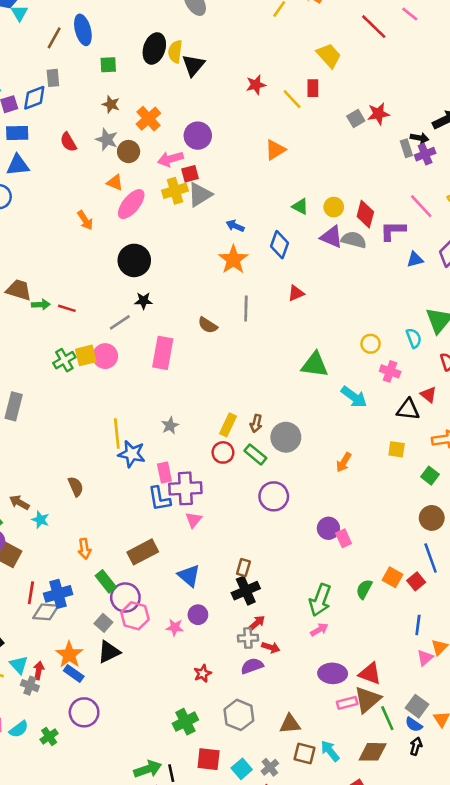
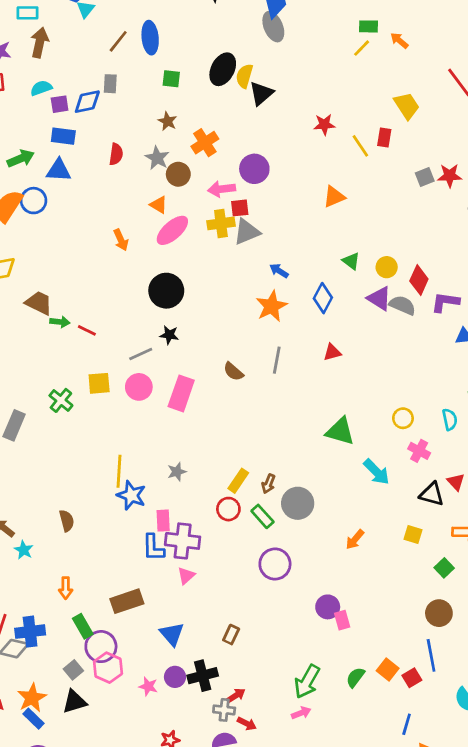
red semicircle: (68, 142) -> (116, 154), turned -150
pink circle: (105, 356) -> (139, 387), moved
green cross: (64, 360) -> (61, 400), moved, turned -30
black cross: (246, 591) -> (203, 676), moved

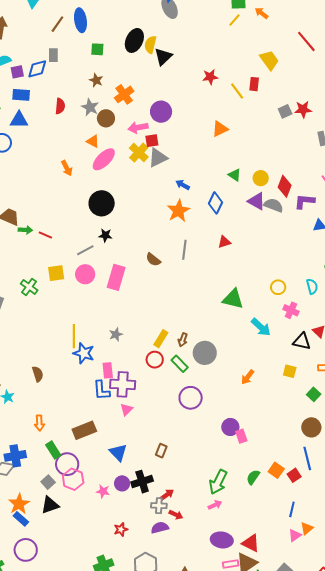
yellow cross: (221, 223) -> (139, 153), turned -36

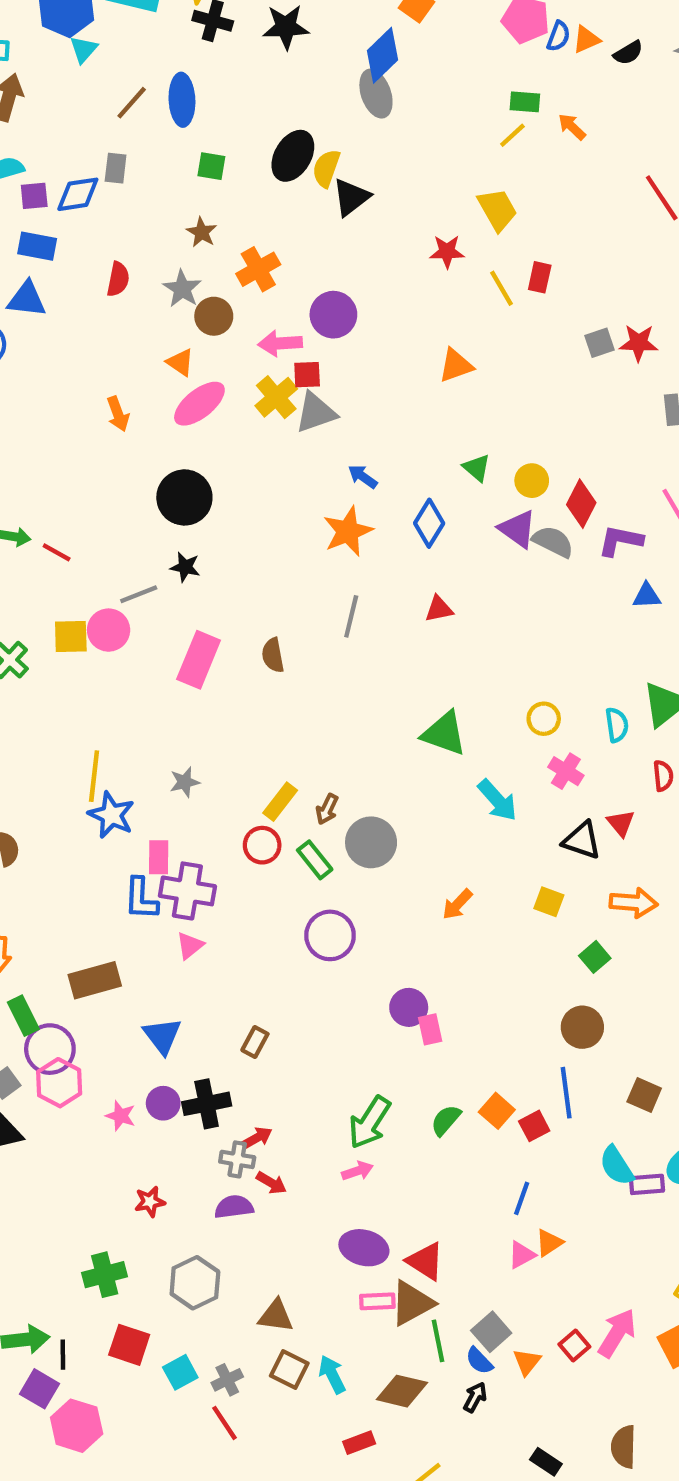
yellow trapezoid: (269, 60) -> (497, 210), moved
brown semicircle: (153, 260) -> (273, 655), moved, turned 35
pink circle: (85, 274) -> (109, 630), moved

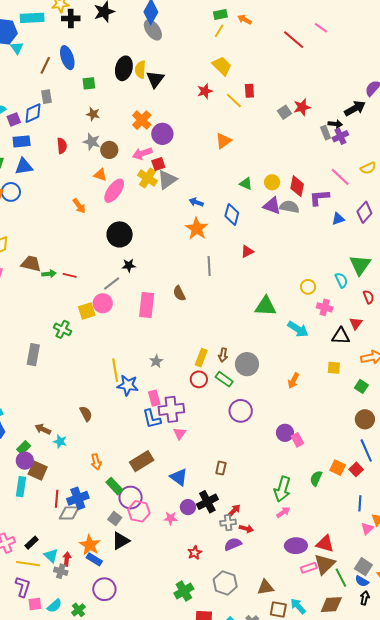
orange cross: (258, 269) -> (142, 120), moved
red triangle: (621, 823) -> (356, 323), turned 32

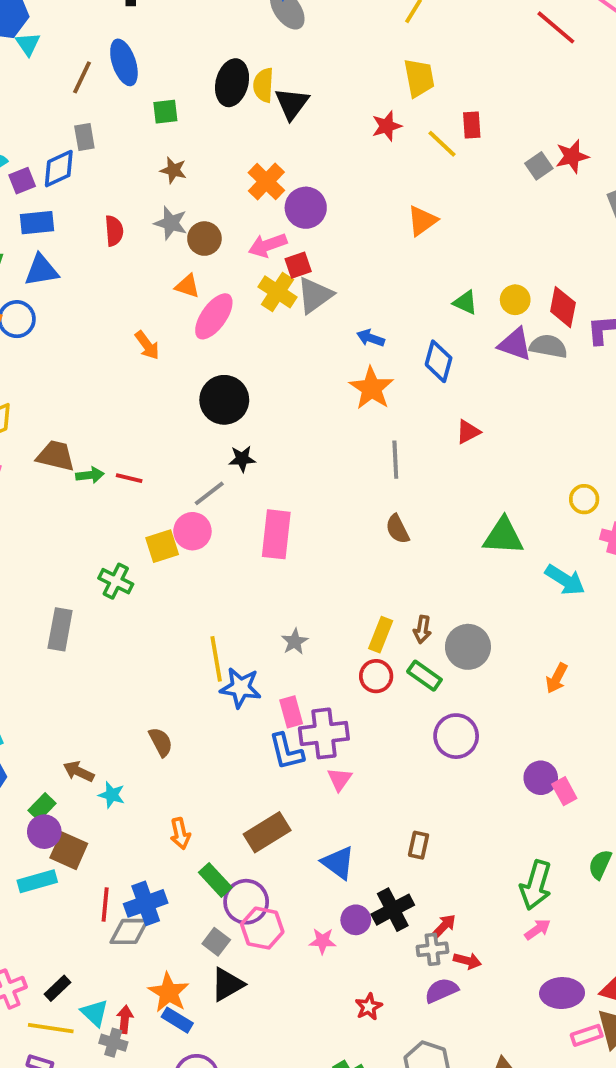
yellow trapezoid: (222, 66) -> (419, 78), turned 35
brown semicircle: (179, 293) -> (397, 529), moved
cyan rectangle: (21, 487) -> (37, 881), turned 66

